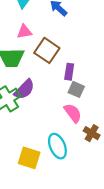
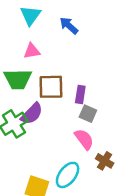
brown square: (47, 50) -> (51, 87), moved, turned -35
cyan ellipse: (57, 146) -> (68, 175), turned 60

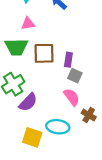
purple semicircle: (32, 114) -> (28, 102), moved
cyan ellipse: (68, 175) -> (58, 127), turned 60

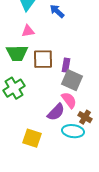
gray square: (75, 76) -> (72, 80), size x1.5
purple semicircle: (28, 102) -> (56, 112), moved
cyan ellipse: (58, 127) -> (73, 131), moved

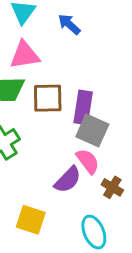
pink triangle: (28, 31) -> (25, 55), size x1.5
purple rectangle: (66, 65) -> (83, 107), size x1.5
cyan ellipse: (73, 131) -> (94, 232), moved, turned 60

